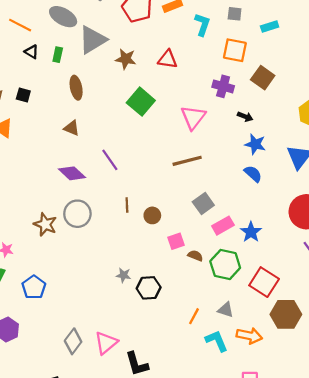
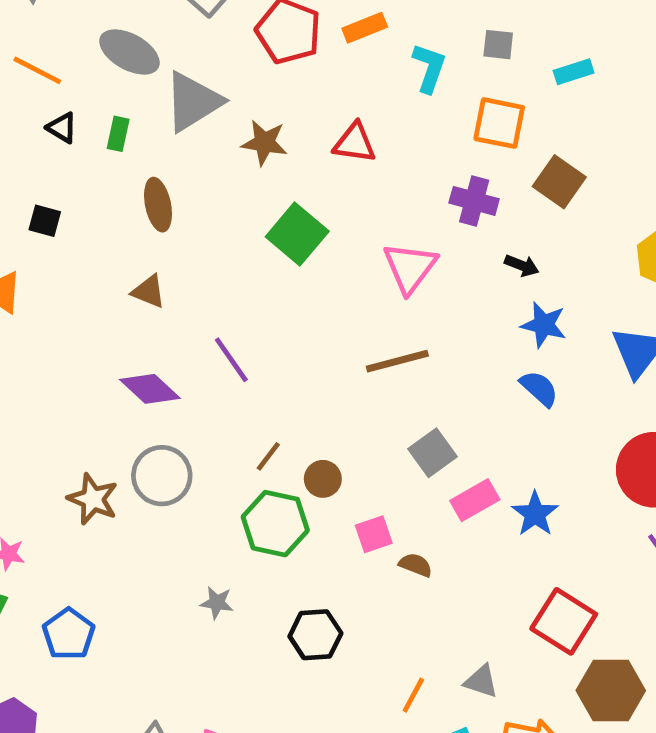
brown line: (127, 205) -> (268, 456), turned 40
green hexagon: (225, 265) -> (275, 524), moved
gray star: (124, 275) -> (217, 603), moved

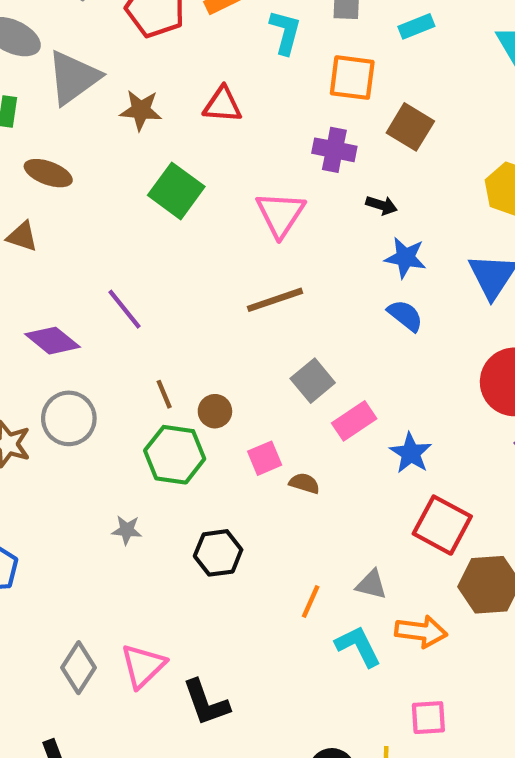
brown ellipse: (158, 205) -> (48, 173), turned -54
brown triangle: (149, 291) -> (22, 236), moved
brown line: (268, 456) -> (164, 394), turned -56
blue star: (535, 514) -> (411, 453), moved

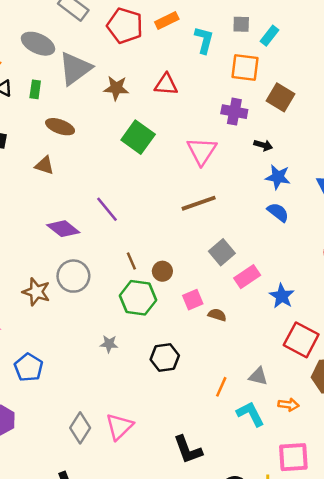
cyan rectangle: (416, 26) -> (270, 36), moved, turned -30
orange arrow: (421, 631) -> (289, 405), size x0.7
black L-shape: (206, 703) -> (188, 450), moved
pink square: (428, 718) -> (293, 457), size x1.4

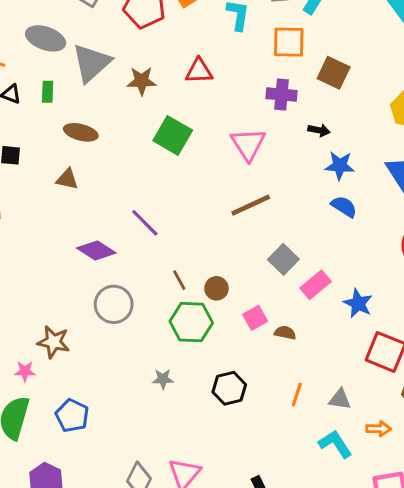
brown star: (36, 292) -> (53, 342), moved
orange line: (221, 387) -> (297, 395), moved

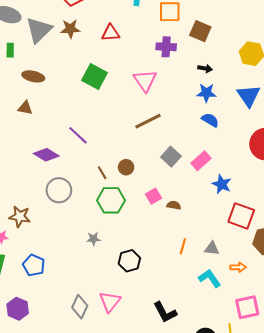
brown star: (142, 81) -> (70, 29), moved
black arrow: (319, 130) -> (205, 68), moved
pink rectangle: (316, 285) -> (201, 161), moved
brown circle: (216, 288) -> (126, 167), moved
black hexagon: (229, 388) -> (129, 261), moved

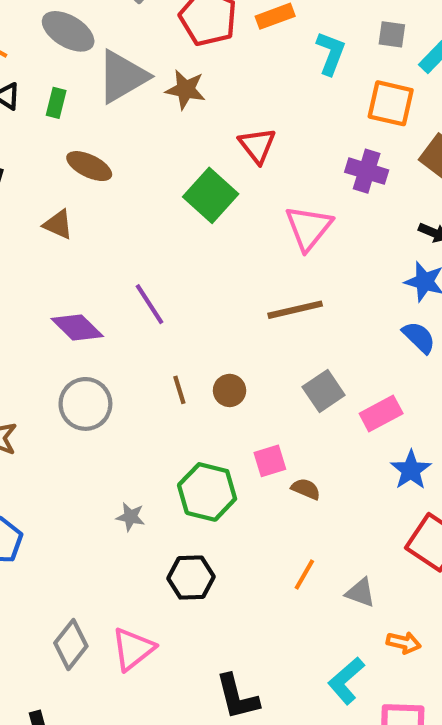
red triangle: (111, 33) -> (257, 145), moved, turned 42
green hexagon: (111, 200) -> (207, 492), moved
cyan L-shape: (210, 278) -> (346, 681), moved, turned -110

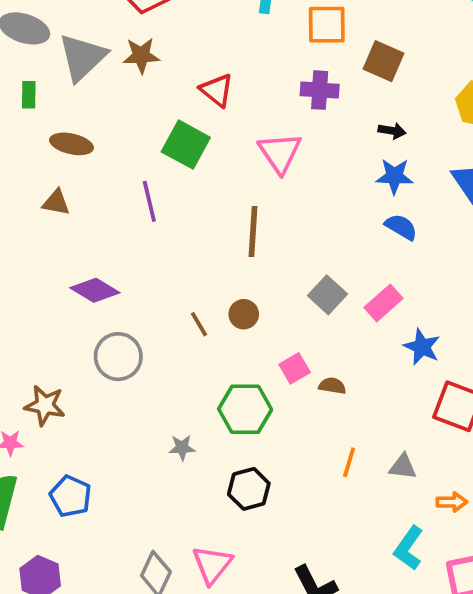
purple line: (149, 304) -> (149, 201), moved, turned 33
brown line: (295, 310) -> (253, 231), moved, turned -60

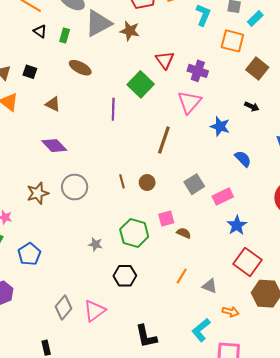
purple cross: (320, 90) -> (198, 71), moved
blue star: (394, 176) -> (220, 126), moved
brown triangle: (56, 202) -> (53, 104), moved
purple diamond: (95, 290) -> (54, 146), moved
brown star: (45, 405) -> (38, 193), moved, turned 30

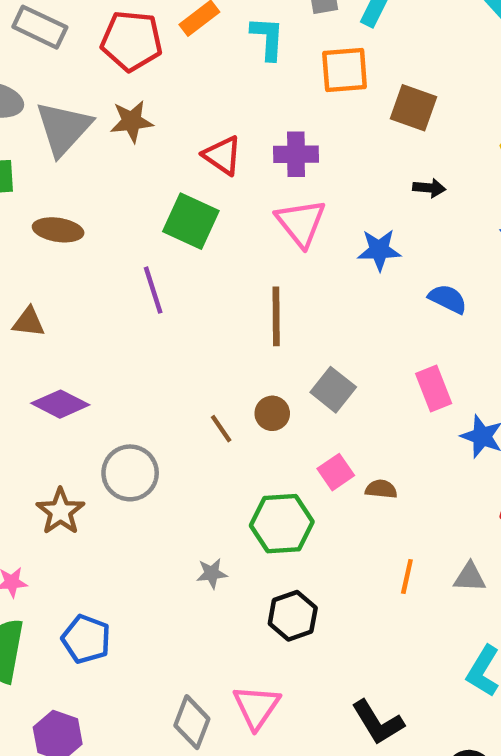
gray square: (194, 184) -> (333, 390), moved
pink rectangle: (223, 196) -> (434, 389), turned -66

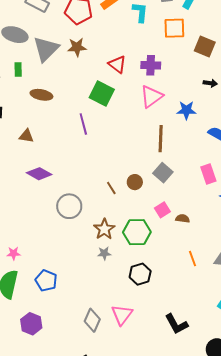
pink triangle: (301, 223) -> (151, 96), turned 30
brown line: (276, 316) -> (161, 139), moved
brown star: (60, 511) -> (104, 229), moved
orange line: (407, 577) -> (193, 259), turned -35

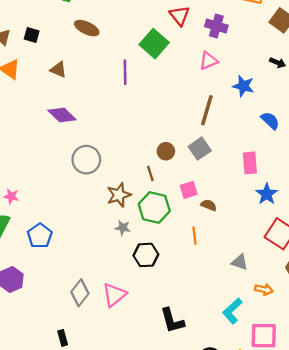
pink triangle: (151, 96) -> (208, 61), size x0.7
brown line: (111, 188) -> (150, 174), moved
gray star: (104, 253) -> (123, 228), moved
orange line: (193, 259) -> (194, 236), moved

